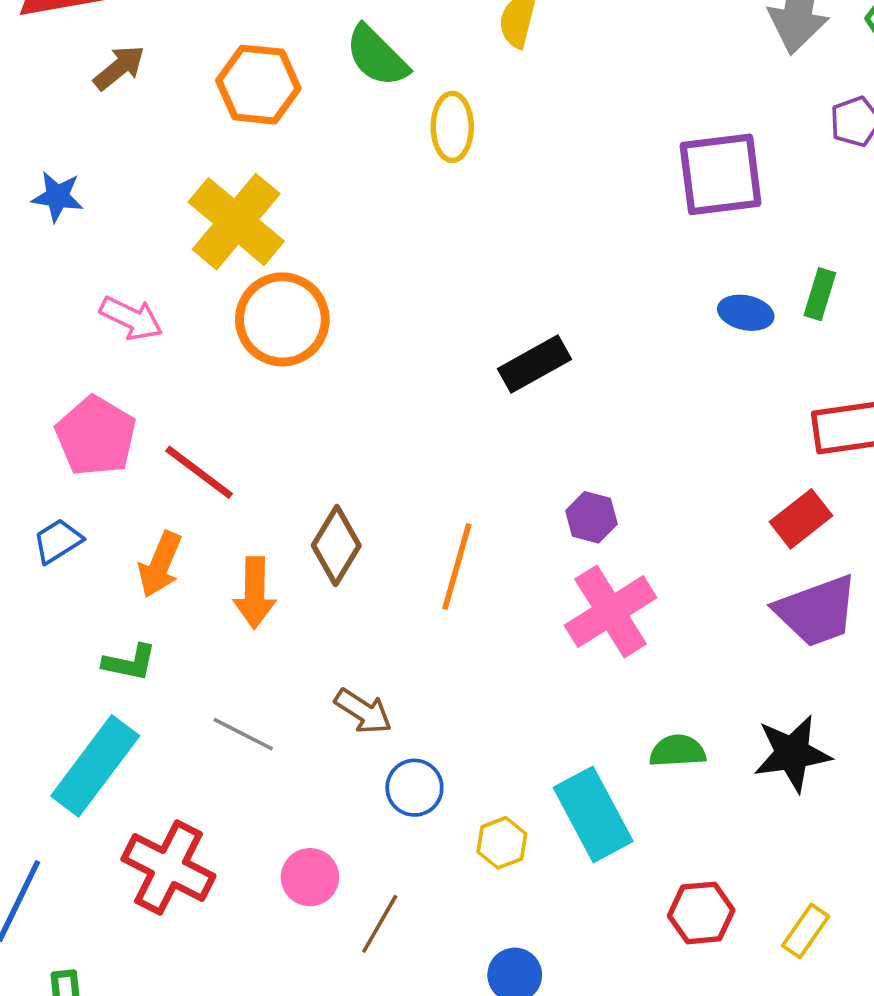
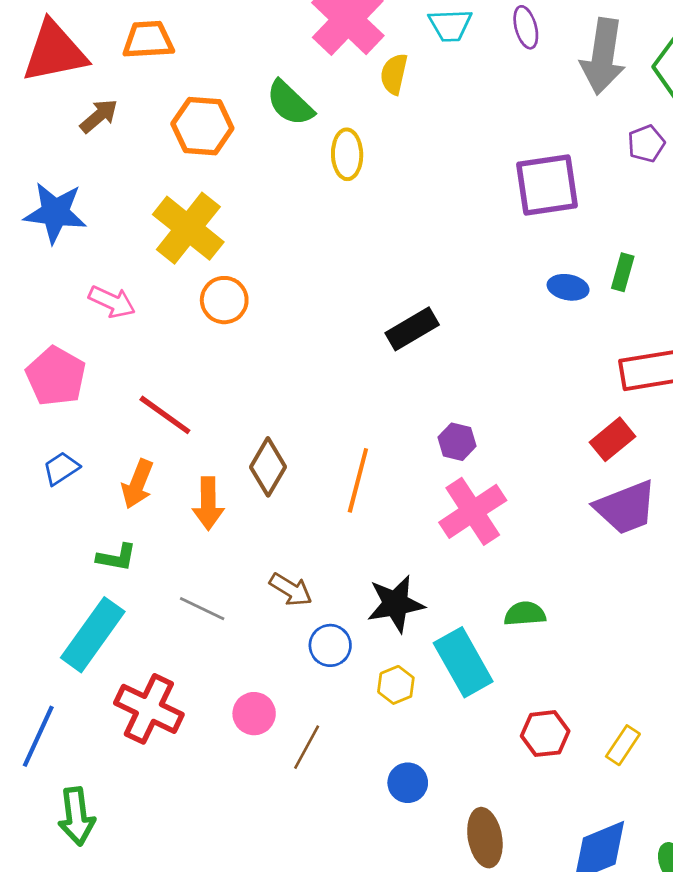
blue star: (57, 197) -> (55, 213), size x1.6
orange circle: (282, 319) -> (224, 300), size x0.7
pink pentagon: (96, 436) -> (56, 376), moved
black star: (792, 753) -> (396, 604), moved

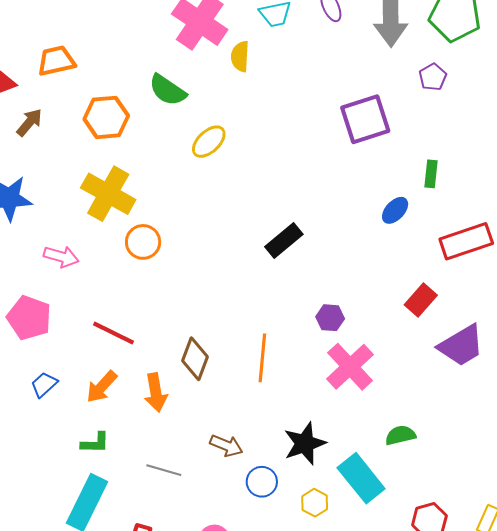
yellow ellipse: (347, 154) -> (209, 142), moved, turned 57
blue ellipse: (568, 287) -> (395, 210), moved, turned -48
red rectangle: (613, 439) -> (421, 300), moved
orange arrow: (137, 484) -> (102, 387), turned 30

